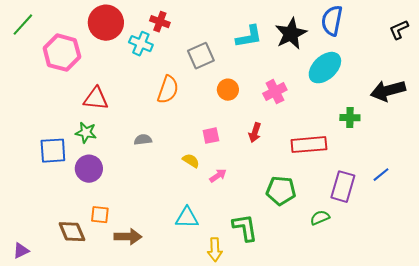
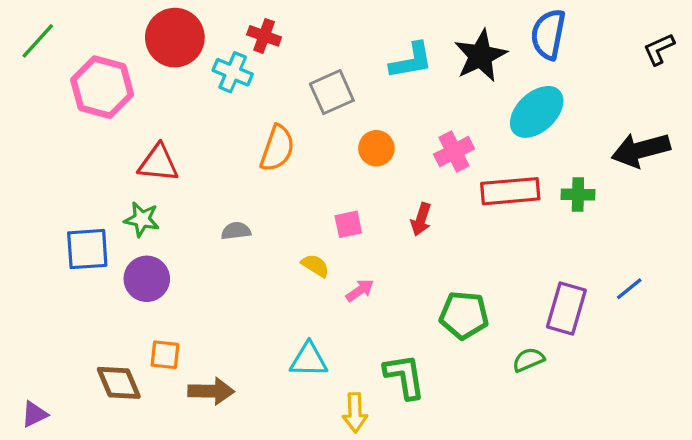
red rectangle: (309, 145) -> (510, 191), moved

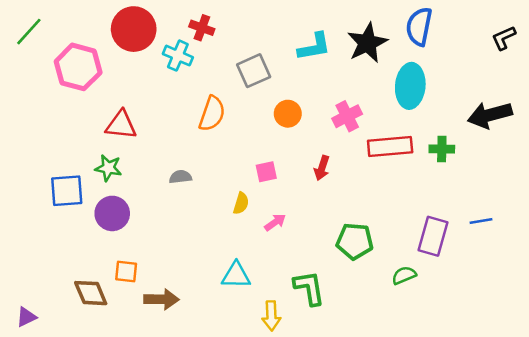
cyan ellipse: (537, 112) -> (410, 86), turned -42
yellow semicircle: (315, 266) -> (241, 203), turned 75
blue line: (629, 289) -> (481, 221), turned 30

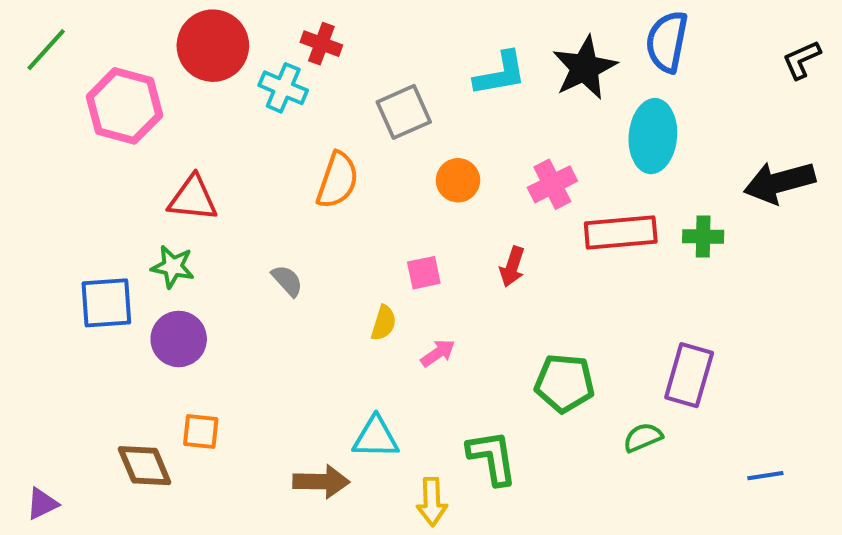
gray semicircle: (180, 177) -> (287, 281), turned 55
blue line: (481, 221) -> (765, 476), moved
brown arrow: (161, 299) -> (321, 482), moved

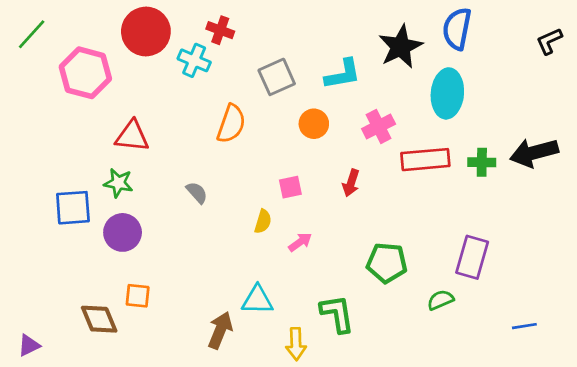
cyan L-shape: (500, 74) -> (343, 74), moved
black arrow: (779, 182) -> (534, 153), moved
brown arrow: (321, 482) -> (220, 330), turned -69

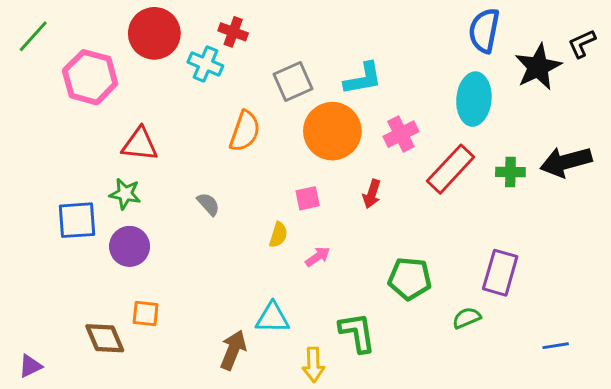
black star: (401, 47) -> (538, 67), moved
orange circle: (314, 124) -> (332, 131), size x1.8
red rectangle: (425, 160) -> (451, 169), turned -42

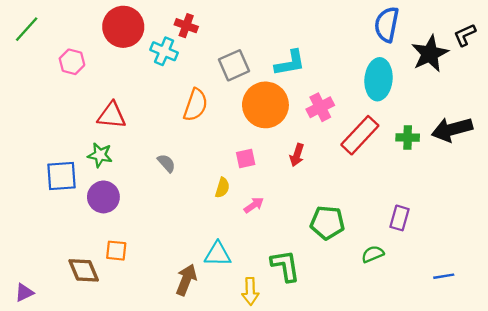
pink hexagon: (90, 77) -> (72, 62), size x0.6
purple rectangle: (500, 273) -> (399, 218), size x0.7

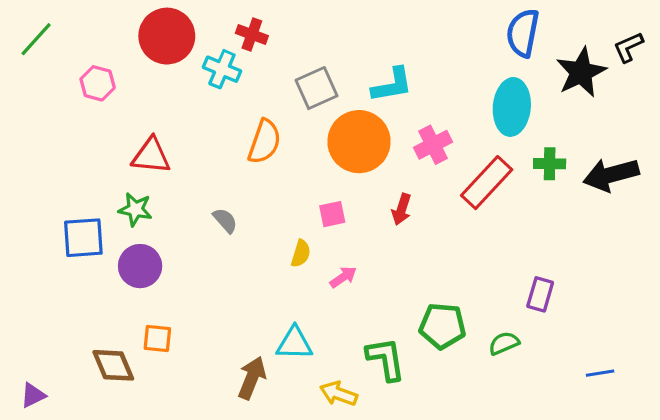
green cross: (408, 138) -> (550, 164), moved
green pentagon: (327, 223) -> (442, 326), moved
yellow arrow: (250, 291) -> (339, 394), turned 112

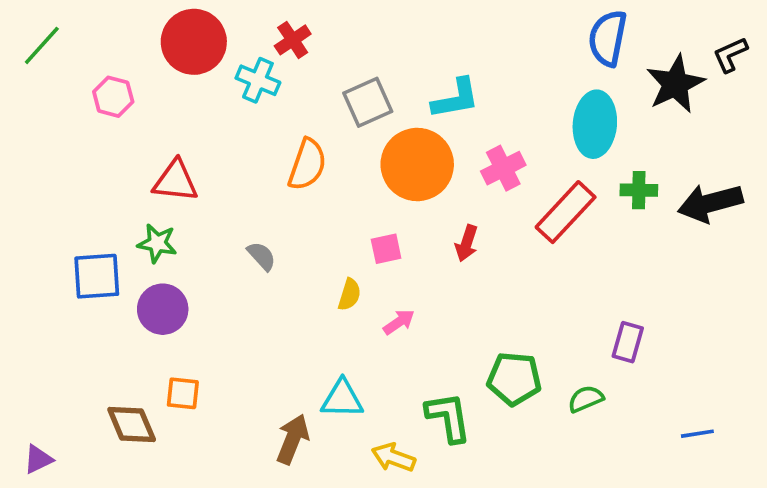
red cross: (252, 34) -> (293, 40), turned 36

